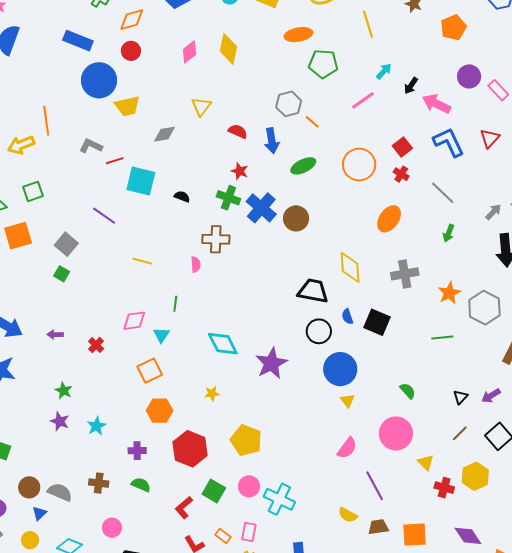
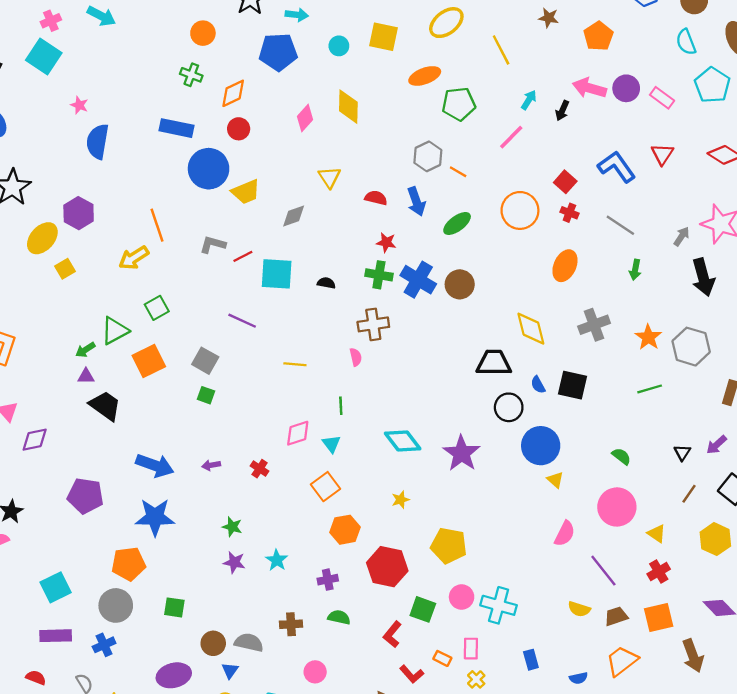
pink arrow: (436, 104) -> (589, 88), moved
red cross: (444, 488) -> (659, 572), moved, turned -36

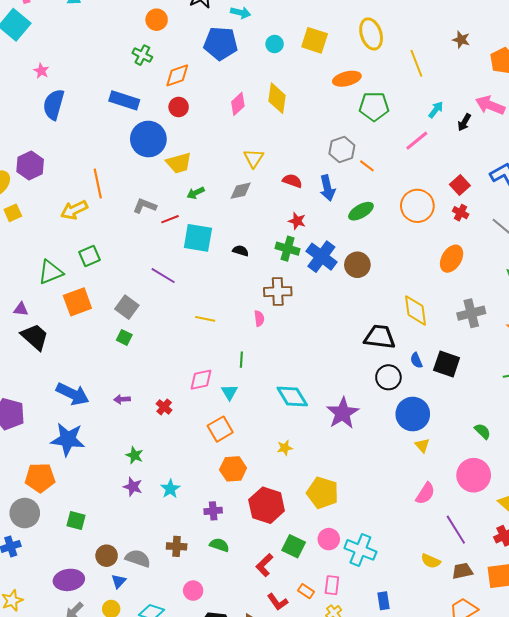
yellow ellipse: (446, 23) -> (371, 34), turned -76
gray diamond: (294, 216) -> (241, 191), moved
green arrow: (85, 350) -> (196, 193), moved

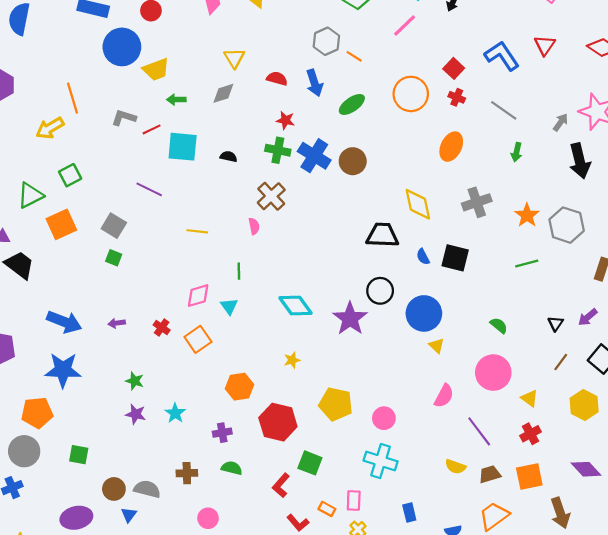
green arrow: (196, 193) -> (176, 100), turned 30
brown cross: (278, 292) -> (271, 196), turned -36
black circle: (388, 377) -> (380, 291), moved
orange square: (220, 429) -> (198, 339), moved
pink circle: (329, 539) -> (384, 418), moved

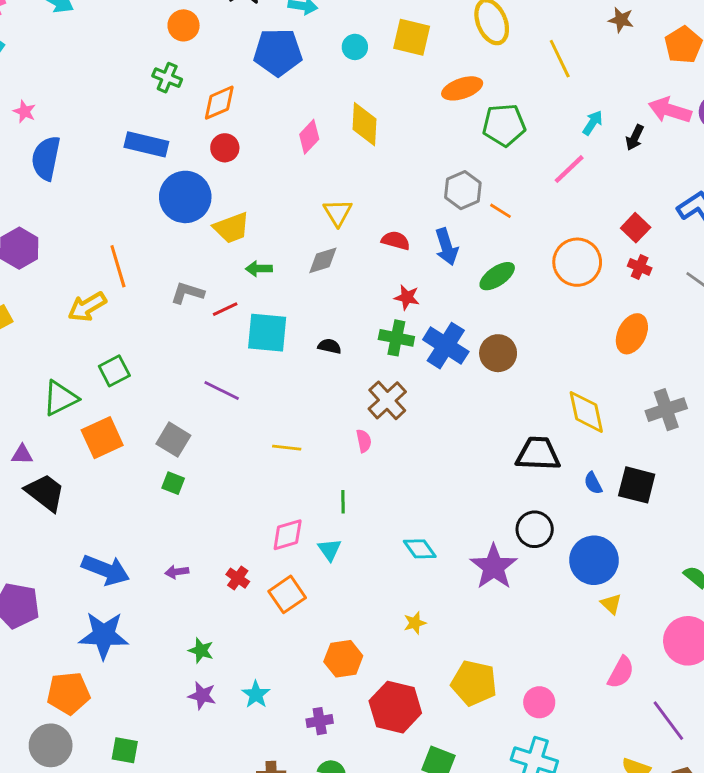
cyan diamond: (295, 306) -> (420, 549), size x0.7

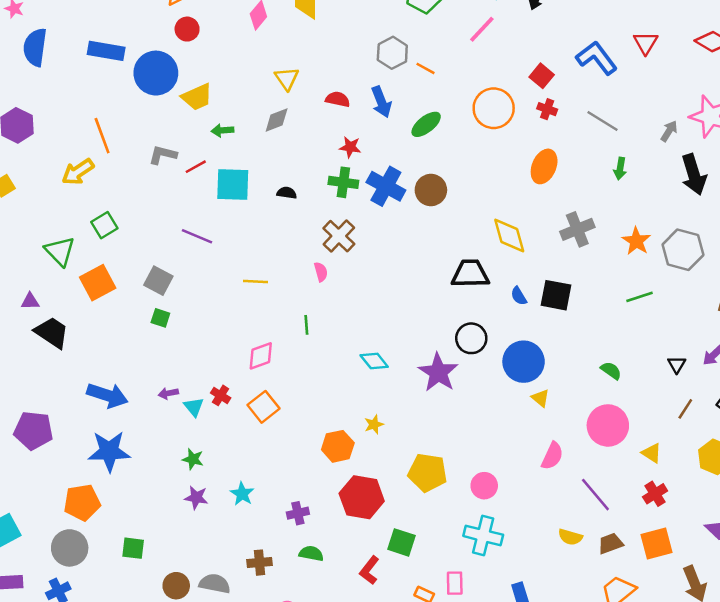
blue rectangle: (146, 144) -> (106, 51), moved
green triangle: (60, 398) -> (60, 251), turned -44
cyan triangle: (330, 550) -> (194, 407), moved
orange hexagon: (343, 659) -> (338, 446), moved

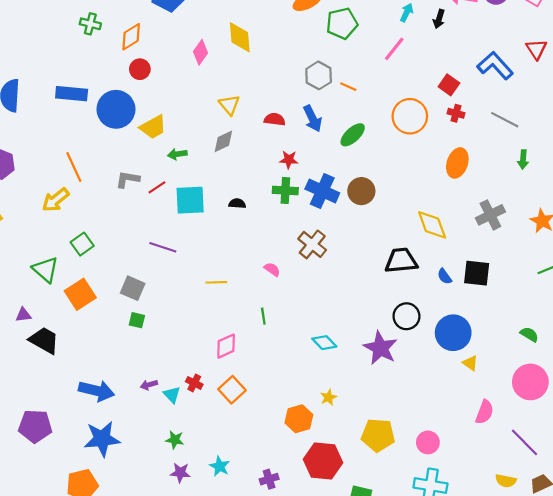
brown cross: (339, 236) -> (312, 244), moved
pink semicircle: (321, 272) -> (272, 269), turned -35

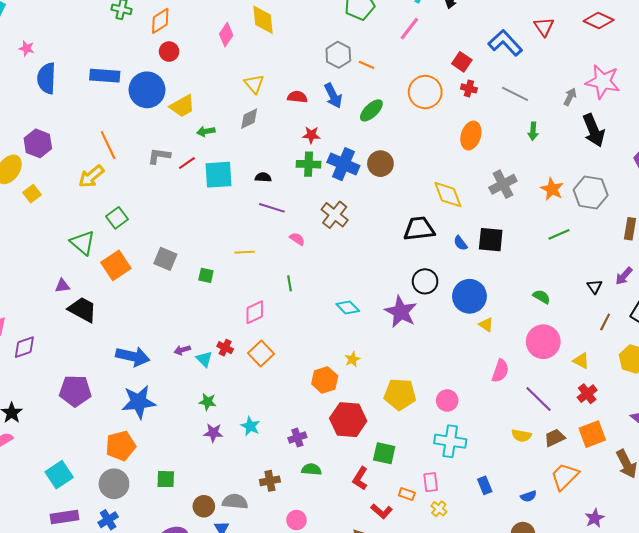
purple line: (163, 247) -> (272, 208), moved
green square: (137, 320) -> (206, 275), moved

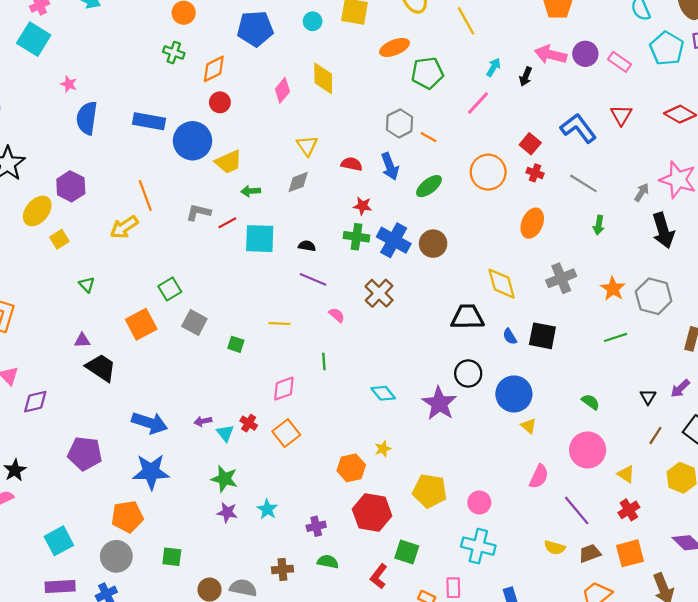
green square: (117, 218) -> (170, 289), moved
green triangle: (83, 243) -> (87, 285), moved, size x0.6
green star: (208, 402) -> (224, 479), size x1.4

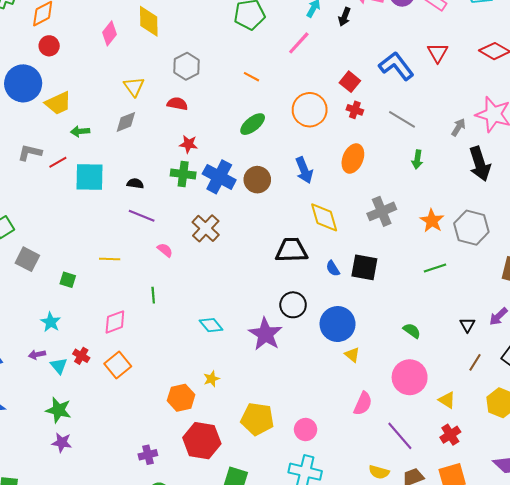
gray hexagon: (400, 123) -> (186, 66), moved
blue arrow: (390, 166) -> (304, 170), moved
cyan star: (267, 509) -> (51, 322), moved

